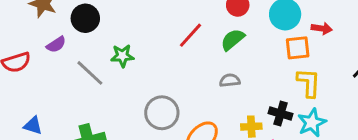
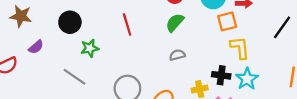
black circle: (85, 18) -> (70, 22), moved
red line: (191, 35) -> (127, 25), moved, turned -50
gray line: (90, 73) -> (75, 77), moved

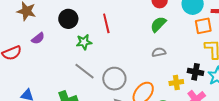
red line: (127, 25) -> (106, 23), moved
gray line: (75, 77) -> (85, 71), moved

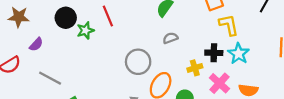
green star: (84, 42) -> (85, 30), moved
gray line: (85, 71) -> (50, 78), moved
gray circle: (114, 79) -> (138, 62), moved

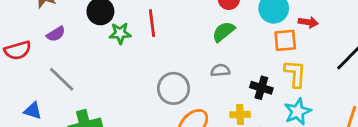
black cross: (214, 53) -> (261, 88), moved

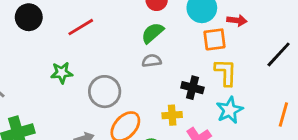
red line: (152, 23) -> (81, 27), turned 68
green star: (120, 33) -> (62, 73), moved
gray semicircle: (220, 70) -> (152, 61), moved

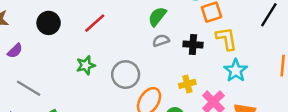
black cross: (192, 88) -> (193, 44), moved

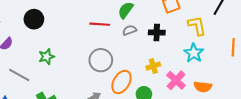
red line: (95, 23) -> (100, 24), moved, turned 48
yellow L-shape: (226, 39) -> (197, 26), moved
green star: (86, 65) -> (47, 57), moved

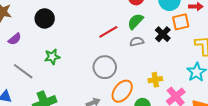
red line: (100, 24) -> (108, 32), turned -42
black cross: (157, 32) -> (163, 34), moved, turned 35

